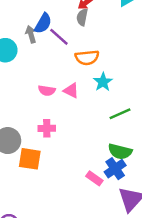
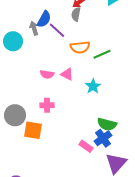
cyan star: (103, 82) -> (93, 86), moved
green line: (120, 114) -> (102, 54), moved

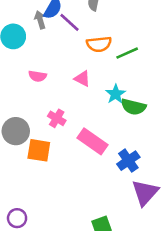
pink semicircle: (47, 74) -> (38, 76), moved
pink cross: (47, 105) -> (57, 118), turned 32
green semicircle: (107, 124) -> (133, 107), moved
pink rectangle: (86, 146) -> (93, 141), moved, size x1.6

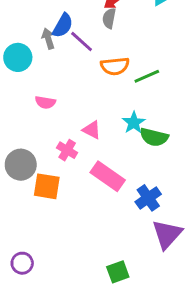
pink triangle: (82, 79) -> (92, 130), moved

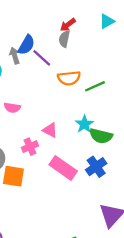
pink cross: (67, 150) -> (30, 147), turned 35
blue cross: (148, 198) -> (96, 167), moved

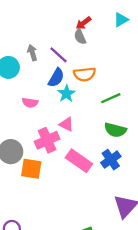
gray semicircle: (64, 39) -> (80, 37), turned -35
blue semicircle: (26, 45) -> (56, 78), moved
green line: (95, 86) -> (111, 98), moved
cyan star: (84, 124) -> (66, 94), moved
pink cross: (30, 147) -> (47, 140), size x1.5

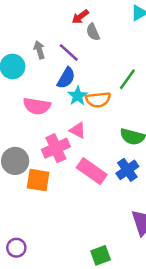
red arrow: (83, 23) -> (80, 17), moved
orange semicircle: (85, 74) -> (98, 100), moved
green line: (111, 98) -> (127, 79), moved, turned -30
pink semicircle: (30, 103) -> (37, 106), size x1.5

